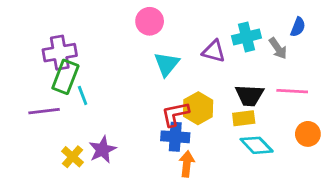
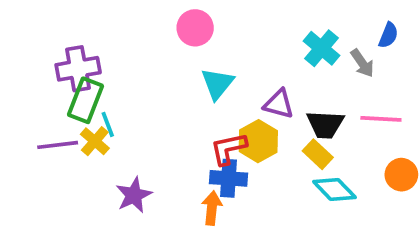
cyan cross: (247, 37) -> (321, 48), turned -36
purple triangle: (214, 51) -> (279, 104), moved
yellow rectangle: (244, 118) -> (318, 154), turned 50
yellow cross: (73, 157) -> (95, 141), moved
orange arrow: (187, 164) -> (212, 208), moved

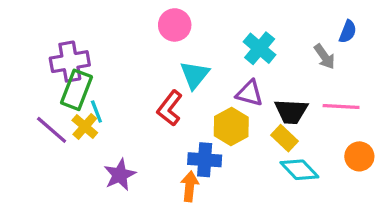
cyan cross: (321, 48) -> (260, 48), moved
purple line: (58, 145) -> (52, 130), turned 48
red L-shape: (229, 149) -> (170, 108), moved, turned -40

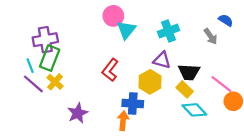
blue semicircle: (348, 32) -> (226, 20), turned -80
cyan cross: (260, 48) -> (168, 31), turned 30
cyan triangle: (195, 75) -> (126, 30), moved
pink line: (341, 107) -> (221, 84), moved, turned 35
cyan line: (96, 111) -> (30, 66), moved

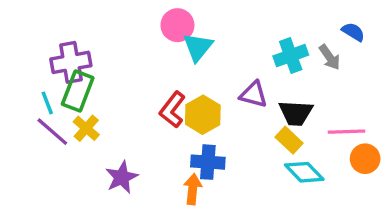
cyan cross: (168, 31) -> (291, 56), moved
yellow hexagon: (150, 82) -> (203, 115), moved
pink line: (221, 84) -> (347, 132), turned -40

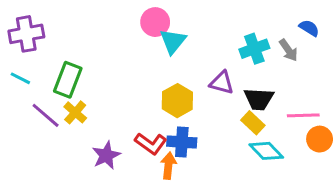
purple cross: (71, 62) -> (26, 34), moved
cyan line: (47, 103) -> (20, 78), moved, turned -42
red L-shape: (172, 110) -> (151, 143), moved, turned -92

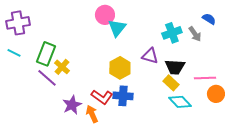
yellow cross: (75, 112) -> (62, 67), moved
purple line: (46, 115) -> (47, 78), moved
orange arrow: (168, 166) -> (92, 114), moved, turned -30

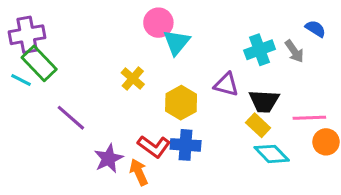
green rectangle: (46, 54) -> (39, 63), moved, turned -65
yellow cross: (62, 67) -> (133, 78), moved

